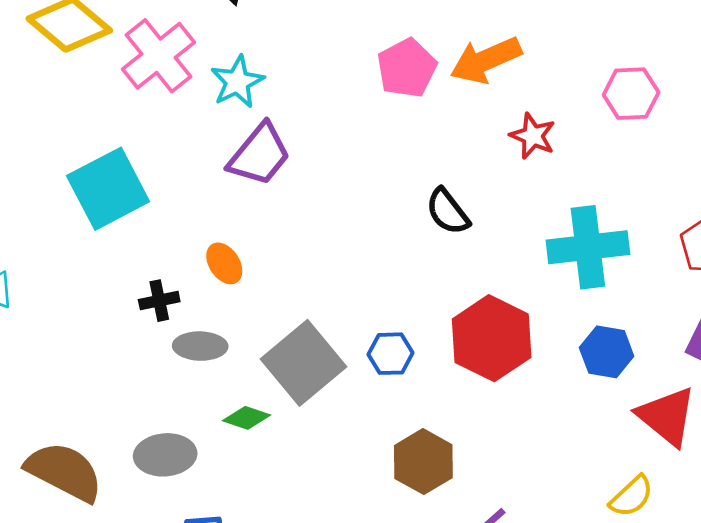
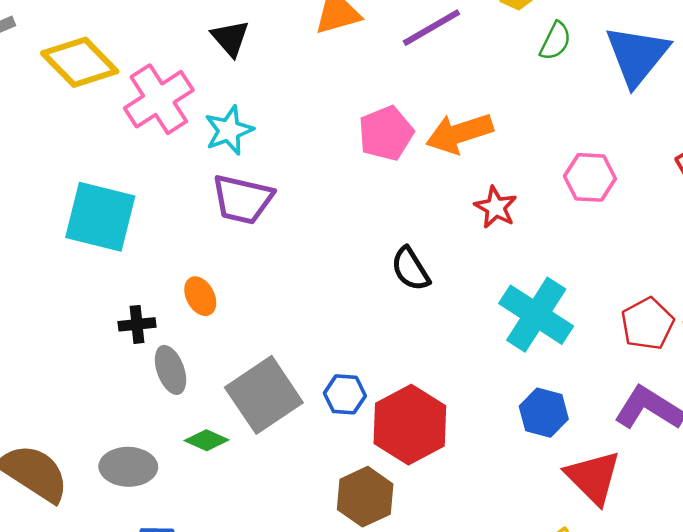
purple trapezoid: (259, 155) -> (242, 199), turned 58
cyan square: (108, 189) -> (100, 217), turned 36
cyan cross: (588, 247) -> (536, 315), turned 34
red hexagon: (492, 338) -> (410, 425), moved
gray ellipse: (200, 346) -> (171, 370), turned 63

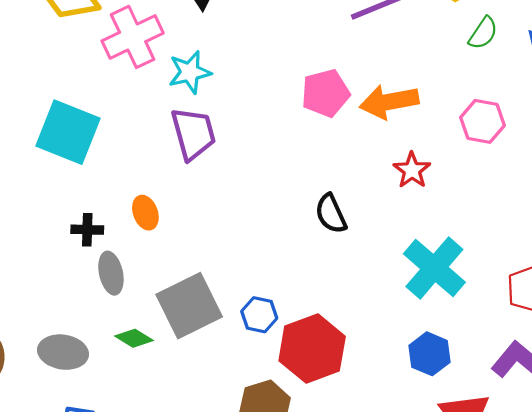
pink hexagon: (590, 177) -> (482, 121), moved
purple trapezoid: (242, 199) -> (193, 134), turned -126

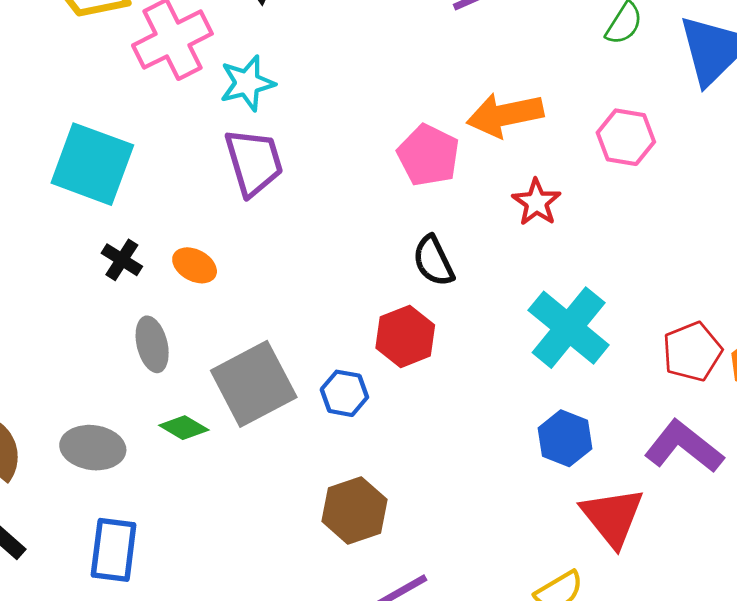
pink pentagon: (325, 93) -> (428, 155), moved, turned -30
orange ellipse: (145, 213) -> (195, 265), turned -40
black cross: (87, 230) -> (122, 260), moved, turned 32
red hexagon: (312, 349) -> (405, 336), moved, size x0.7

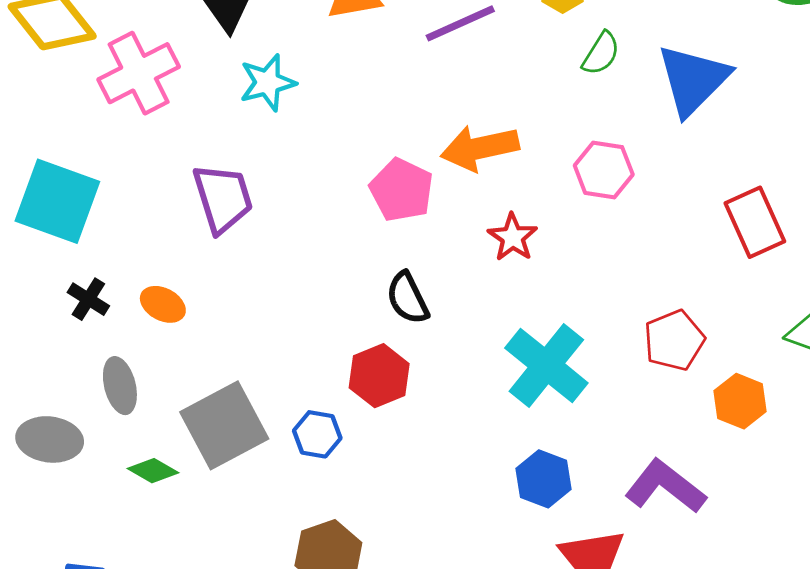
cyan star: (247, 83) -> (267, 83), moved
red pentagon: (692, 352) -> (674, 340), moved
gray ellipse: (93, 448) -> (50, 439), moved

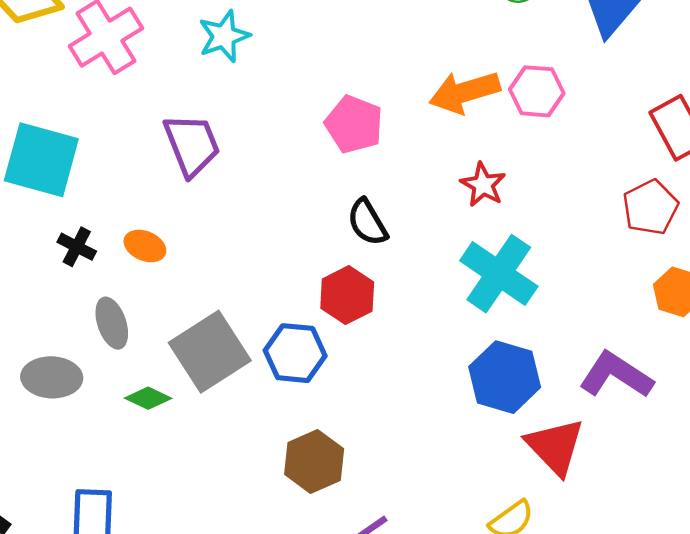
orange arrow: (480, 148) -> (465, 92), moved
red star: (513, 237) -> (483, 185), moved
red pentagon: (674, 340) -> (650, 207), moved
blue hexagon: (317, 434) -> (295, 353), size x1.4
blue hexagon: (544, 479) -> (505, 377), size x1.4

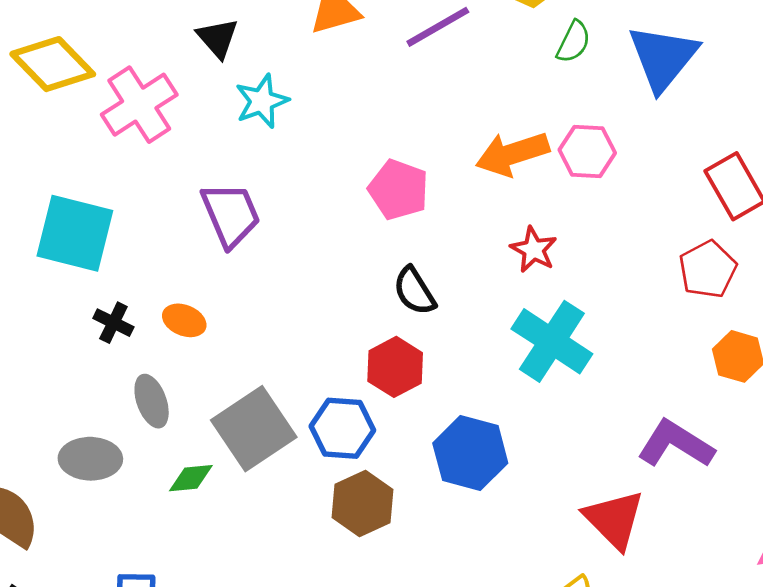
blue hexagon: (505, 377) -> (470, 453), moved
green diamond: (148, 398) -> (191, 478), turned -30
brown hexagon: (314, 461) -> (363, 504), moved

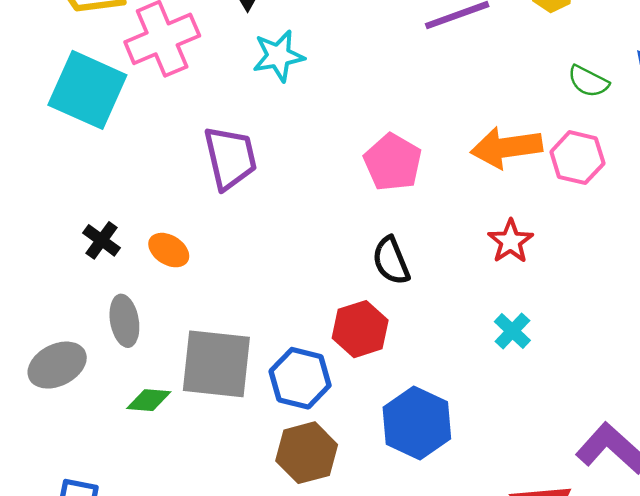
green semicircle: (574, 42) -> (588, 81), moved, turned 81
cyan square: (75, 233) -> (87, 90), moved
cyan cross: (552, 341) -> (512, 331), size x0.5
gray square: (254, 429) -> (216, 364), turned 30
gray ellipse: (90, 459) -> (57, 365), turned -38

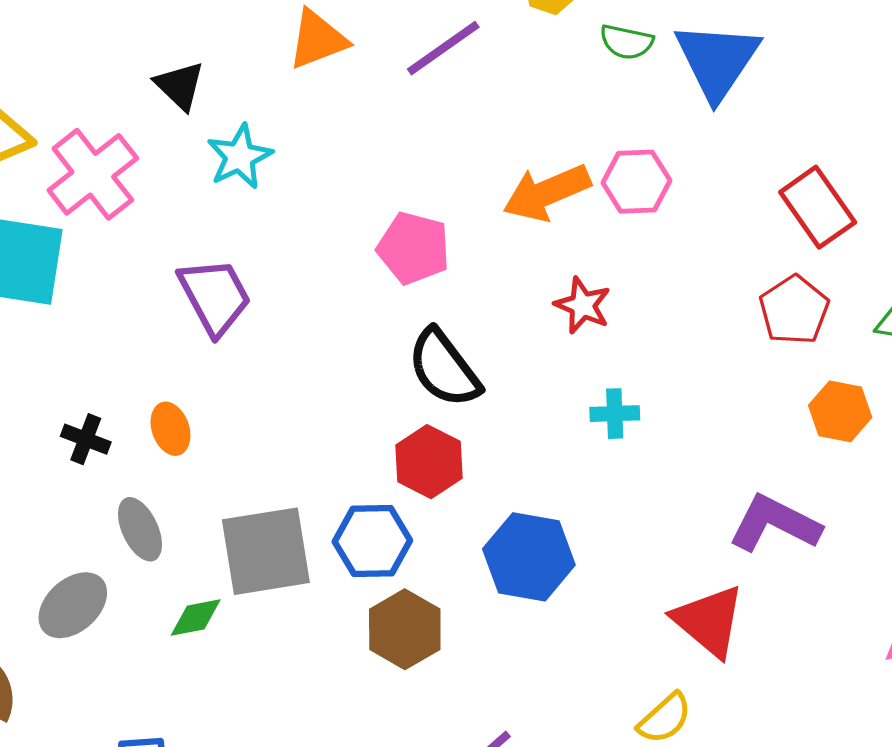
green semicircle: (588, 81) -> (626, 42), moved
orange ellipse: (169, 250) -> (170, 429), turned 54
black semicircle: (391, 261) -> (444, 368), size x1.4
cyan cross: (512, 331) -> (615, 414), turned -30

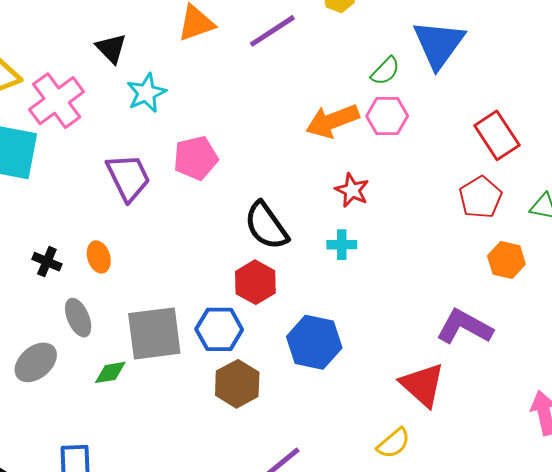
green semicircle: (626, 42) -> (385, 71), moved, turned -60
pink pentagon: (414, 248) -> (196, 158), moved, turned -30
cyan cross: (615, 414) -> (342, 245), moved

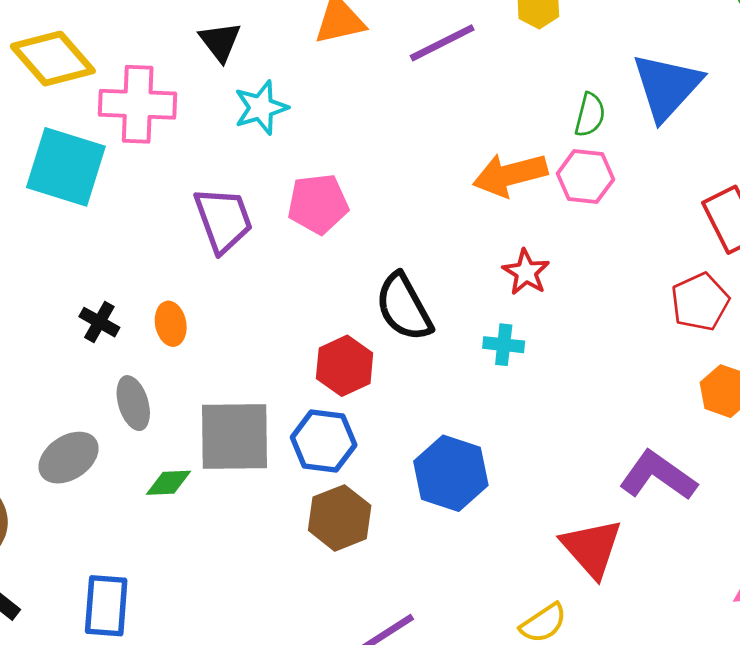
green semicircle: (385, 71) -> (590, 115), turned -36
pink cross: (57, 101) -> (138, 104), turned 32
red hexagon: (255, 282) -> (345, 366), moved

